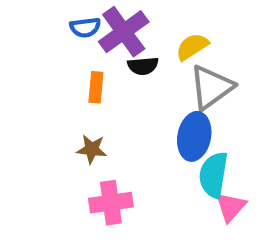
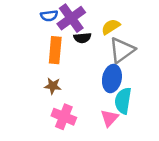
orange rectangle: (96, 87) -> (55, 50), size x1.5
pink cross: (111, 203) -> (64, 117), turned 30
pink triangle: (231, 207) -> (109, 118), moved

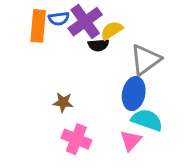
yellow semicircle: (111, 27) -> (112, 30), moved
orange rectangle: (55, 50) -> (38, 26), moved
cyan semicircle: (123, 101) -> (147, 120), turned 100

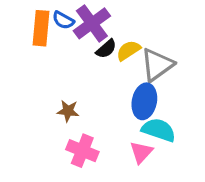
blue semicircle: (59, 19) -> (63, 20), turned 36
yellow semicircle: (112, 30) -> (128, 50), moved
black semicircle: (98, 45) -> (106, 49), turned -36

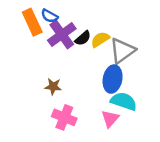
purple cross: (92, 23) -> (62, 35), moved
orange rectangle: (41, 28) -> (32, 22), turned -30

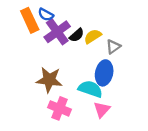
gray triangle: (122, 51) -> (113, 47), size x0.6
brown star: (53, 86) -> (49, 80), size x1.6
cyan semicircle: (124, 101) -> (90, 89), moved

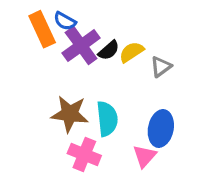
blue ellipse: (104, 73) -> (161, 128), moved
cyan semicircle: (90, 89) -> (107, 119), moved, turned 65

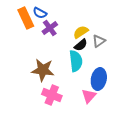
purple cross: (81, 45) -> (50, 28), size x0.7
black semicircle: (109, 50) -> (81, 45), moved
cyan semicircle: (107, 119) -> (76, 61), moved

